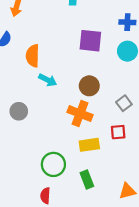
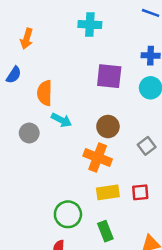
gray circle: (19, 111) -> (29, 133), moved
red square: (118, 132) -> (140, 192), moved

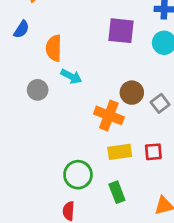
brown circle: (108, 127) -> (132, 93), moved

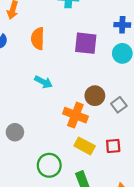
orange semicircle: (54, 48) -> (38, 39), moved
gray circle: (38, 90) -> (15, 132), moved
yellow rectangle: (120, 152) -> (85, 146), turned 36

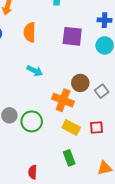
green circle: (49, 165) -> (32, 121), moved

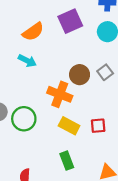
orange semicircle: (30, 32) -> (33, 32), moved, turned -126
purple square: (72, 36) -> (70, 21), turned -30
gray square: (102, 91) -> (105, 72), moved

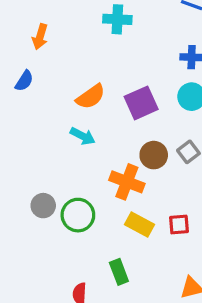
purple square: (70, 21) -> (141, 103), moved
green rectangle: (67, 161) -> (119, 272), moved

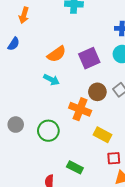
gray circle: (43, 206) -> (16, 125), moved
yellow rectangle: (140, 225) -> (103, 135), moved
red square: (179, 225) -> (114, 158), moved
green rectangle: (119, 272) -> (75, 167), turned -42

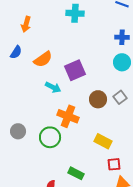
orange semicircle: (57, 54) -> (43, 59), moved
purple square: (89, 58) -> (75, 70), moved
orange cross: (80, 109) -> (68, 116), moved

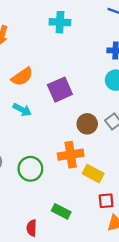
cyan arrow: (53, 87) -> (22, 110), moved
orange cross: (68, 116) -> (71, 155), moved, turned -30

